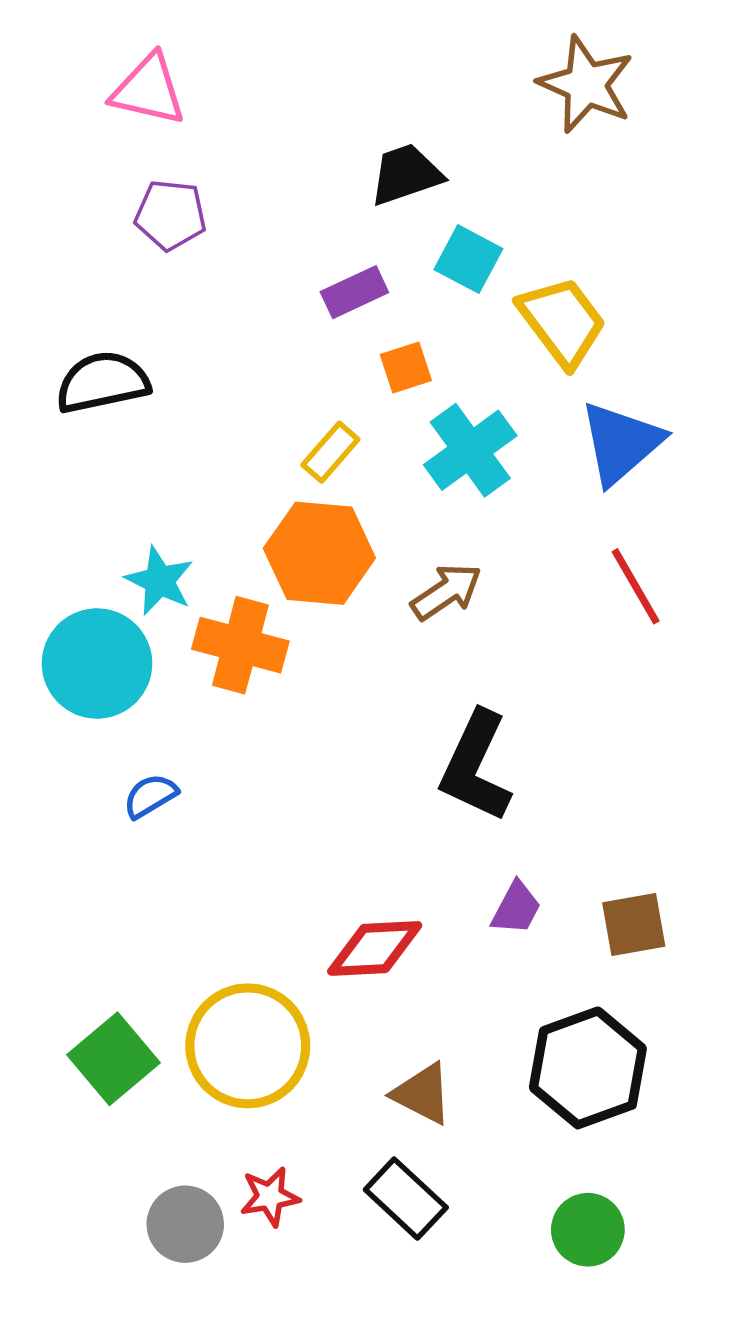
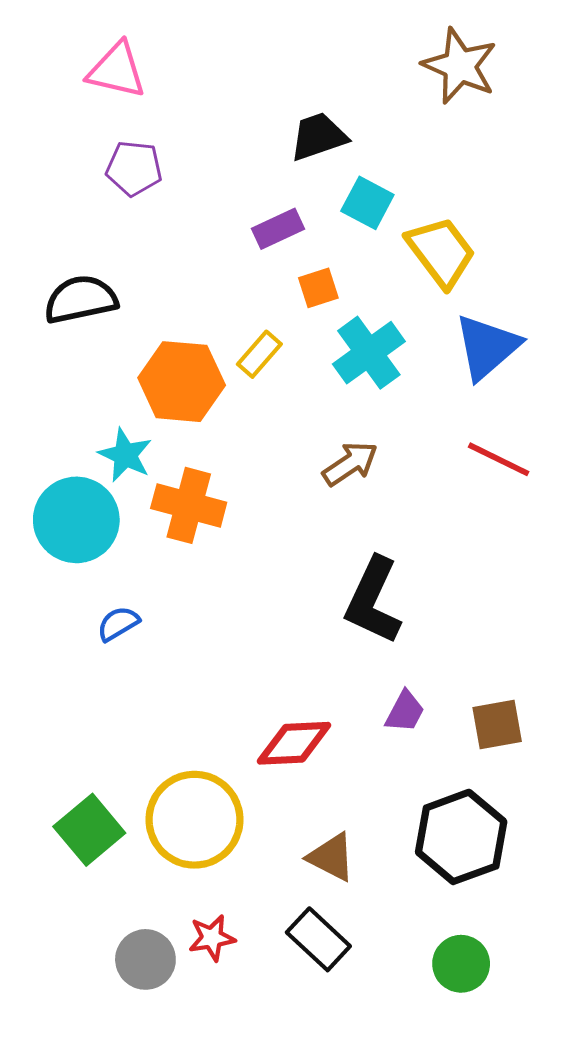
orange hexagon: (319, 553) -> (182, 382), moved
red line: (636, 586) -> (499, 459), turned -34

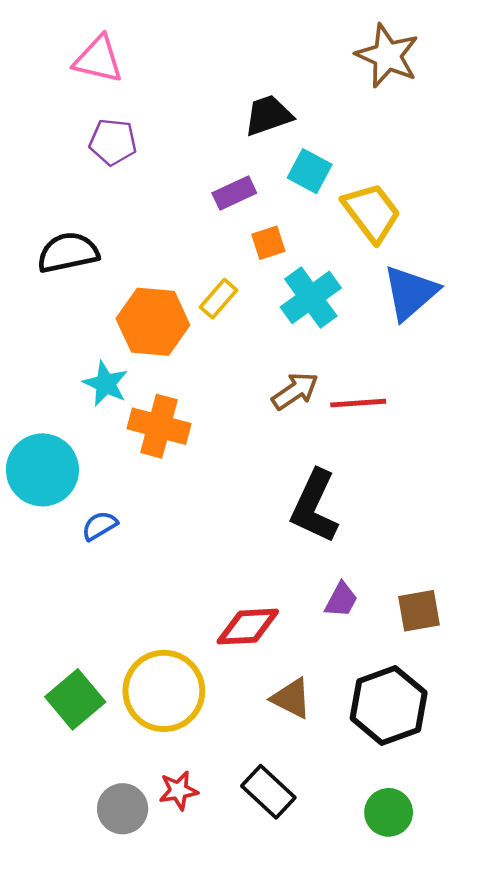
red line: (499, 459) -> (358, 403), moved, turned -30
cyan circle: (76, 520) -> (42, 470), moved
brown triangle: (331, 857) -> (291, 698), moved

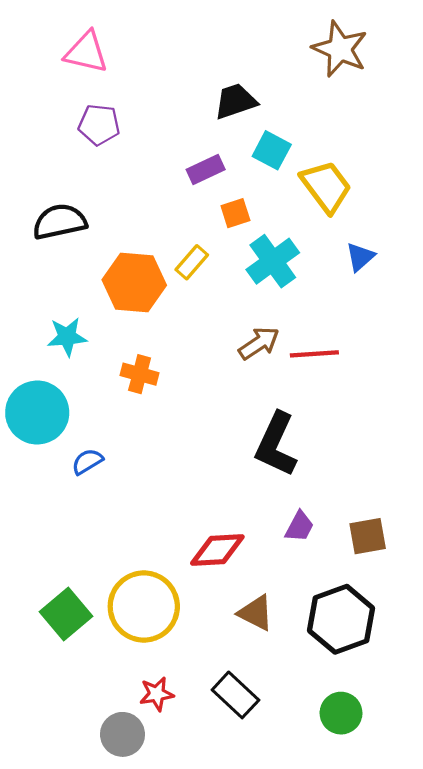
blue triangle: (410, 293) -> (360, 257), size x0.6
cyan star: (106, 384) -> (67, 337), moved, turned -30
orange cross: (159, 426) -> (140, 374), size x0.7
gray circle: (123, 809) -> (122, 734), moved

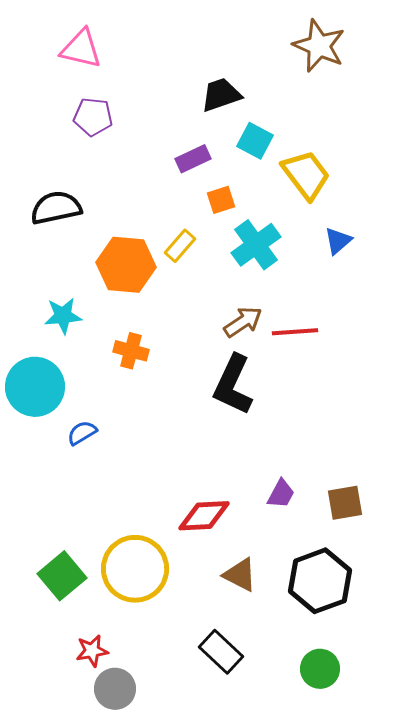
black L-shape: (276, 444) -> (233, 385), moved
red star: (157, 694) -> (92, 651), moved

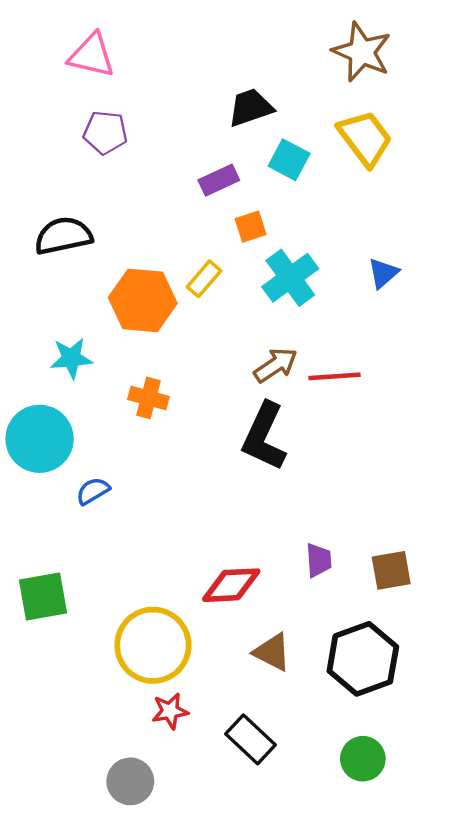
yellow trapezoid: (306, 175) -> (365, 138), moved
purple trapezoid: (281, 494) -> (319, 560), turned -32
green square: (62, 576) -> (43, 596), moved, turned 30
red star: (92, 651) -> (170, 711), moved

